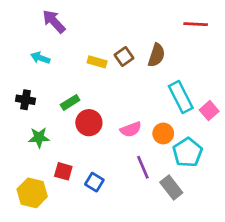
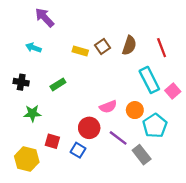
red line: (196, 24) -> (162, 48), moved, turned 66
red circle: (89, 123) -> (89, 128), moved
purple line: (143, 167) -> (118, 138), turned -30

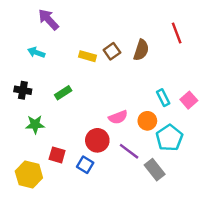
red line: (162, 48) -> (177, 33), moved
cyan rectangle: (149, 80) -> (163, 98), moved, size x0.6

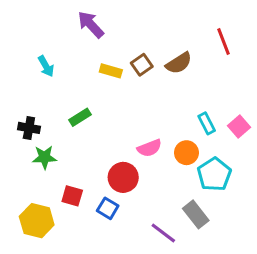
purple arrow: (48, 20) -> (91, 25), moved
brown semicircle: (141, 50) -> (179, 63), turned 40
cyan arrow: (36, 52) -> (46, 66), turned -140
black cross: (23, 90) -> (29, 128), moved
purple line: (129, 151) -> (163, 233), moved

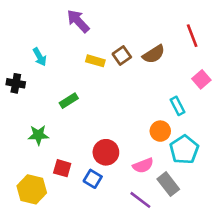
pink square: (239, 126) -> (201, 79), moved
black cross: (29, 128) -> (16, 83), moved
pink semicircle: (149, 148) -> (143, 166), moved

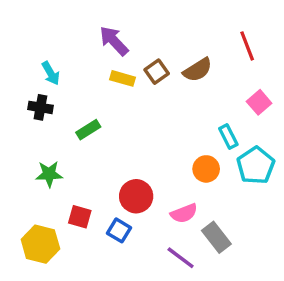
purple arrow: (78, 21) -> (114, 41), moved
black cross: (16, 83) -> (40, 107), moved
cyan pentagon: (184, 150) -> (256, 166), moved

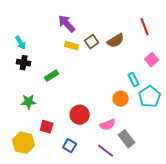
cyan arrow: (51, 73) -> (21, 43), moved
blue square: (119, 230) -> (70, 146), moved

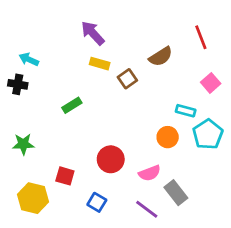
brown square: (92, 42) -> (127, 79), moved
cyan arrow: (21, 43) -> (29, 59), turned 144
black cross: (24, 63) -> (18, 84), moved
cyan rectangle: (134, 80) -> (186, 111), turned -48
green star: (29, 102) -> (23, 144), moved

